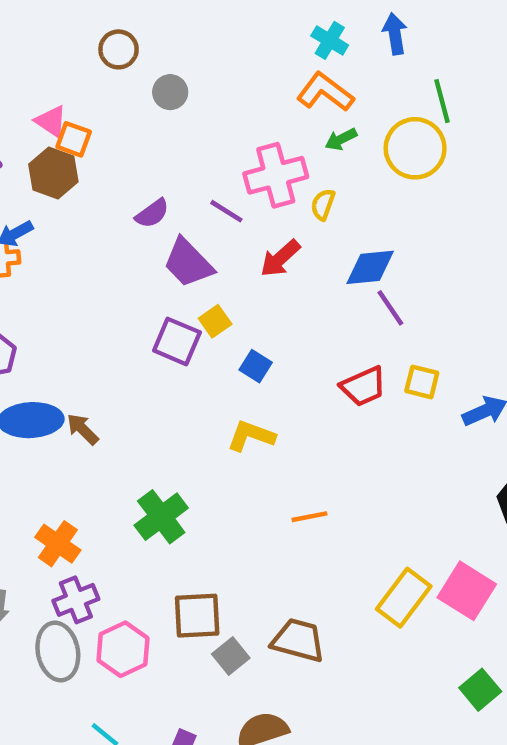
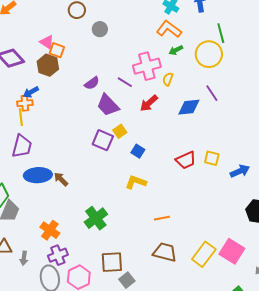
purple line: (390, 308) -> (212, 93), moved
brown trapezoid: (298, 640) -> (165, 252), moved

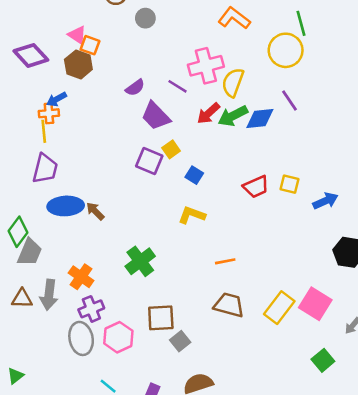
green arrow: (176, 50) -> (233, 116), moved, size x1.6
yellow semicircle: (168, 79) -> (233, 82), size x1.6
gray arrow: (24, 258) -> (49, 295), moved, size x1.6

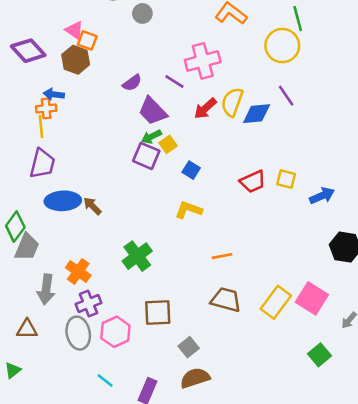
yellow semicircle: (233, 82) -> (232, 102), moved
blue arrow: (57, 99) -> (54, 94), turned 36
green arrow: (233, 116) -> (151, 137), moved, size x0.7
brown triangle: (22, 299) -> (27, 329), moved
gray square: (180, 341) -> (189, 347), moved

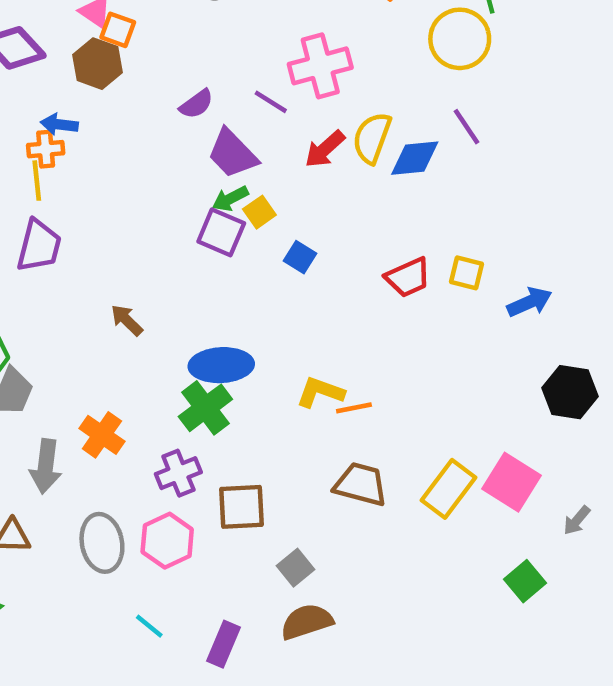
blue ellipse: (63, 201) -> (221, 365), moved
yellow L-shape: (189, 210) -> (320, 392), moved
purple cross: (88, 304) -> (178, 473), moved

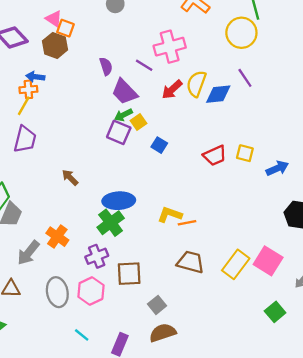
purple semicircle: (196, 104) -> (106, 66), turned -72
yellow line: (37, 181) -> (24, 106), turned 36
gray arrow: (46, 466) -> (28, 253), turned 32

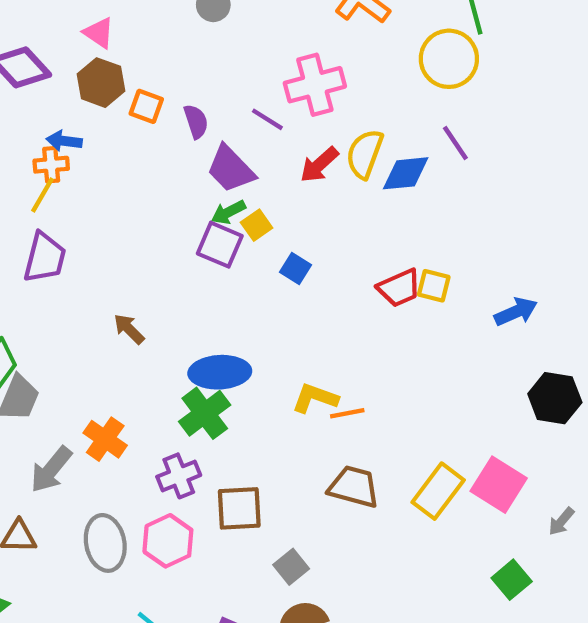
orange square: (65, 28) -> (146, 106), moved
yellow square: (245, 153) -> (434, 286), moved

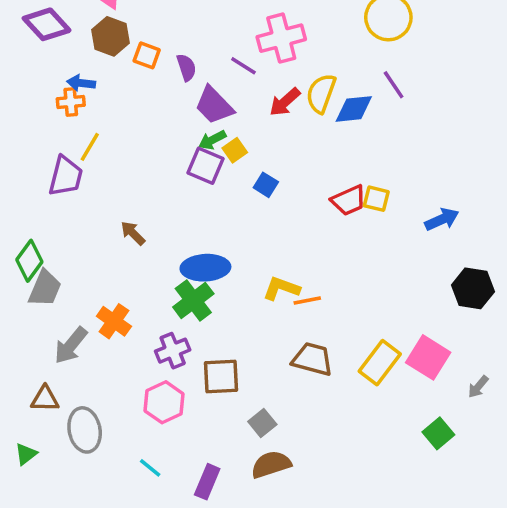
yellow line: (43, 195) -> (90, 147), moved
gray ellipse: (105, 543) -> (85, 430), moved

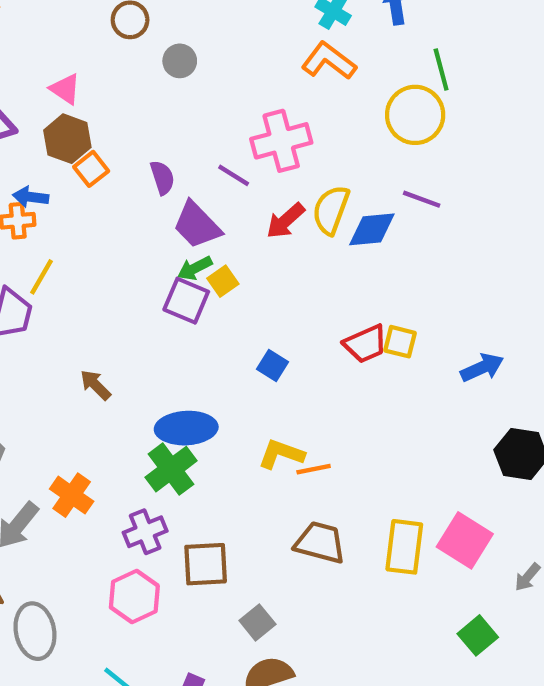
orange square: (147, 55) -> (91, 169), moved, turned 32
purple line: (394, 85) -> (422, 199), turned -36
blue square: (266, 185) -> (273, 365), moved
yellow rectangle: (380, 363) -> (404, 547), turned -30

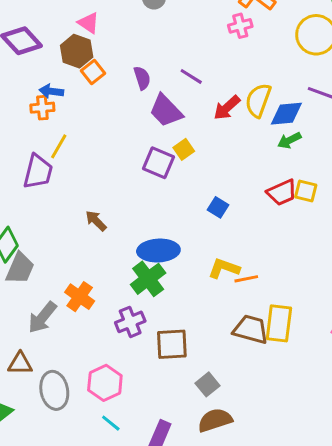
pink triangle: (65, 89) -> (89, 23), moved
pink cross: (281, 141) -> (240, 26), moved, size x0.6
green arrow: (195, 268) -> (289, 140), moved
yellow rectangle: (404, 547) -> (279, 323), moved
pink hexagon: (134, 597) -> (105, 383), moved

